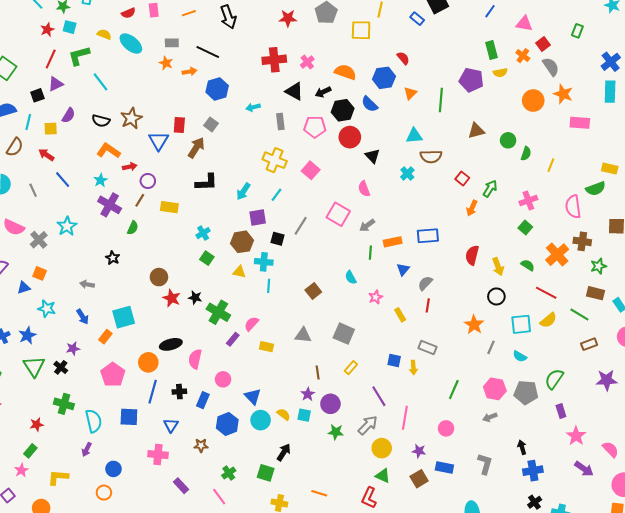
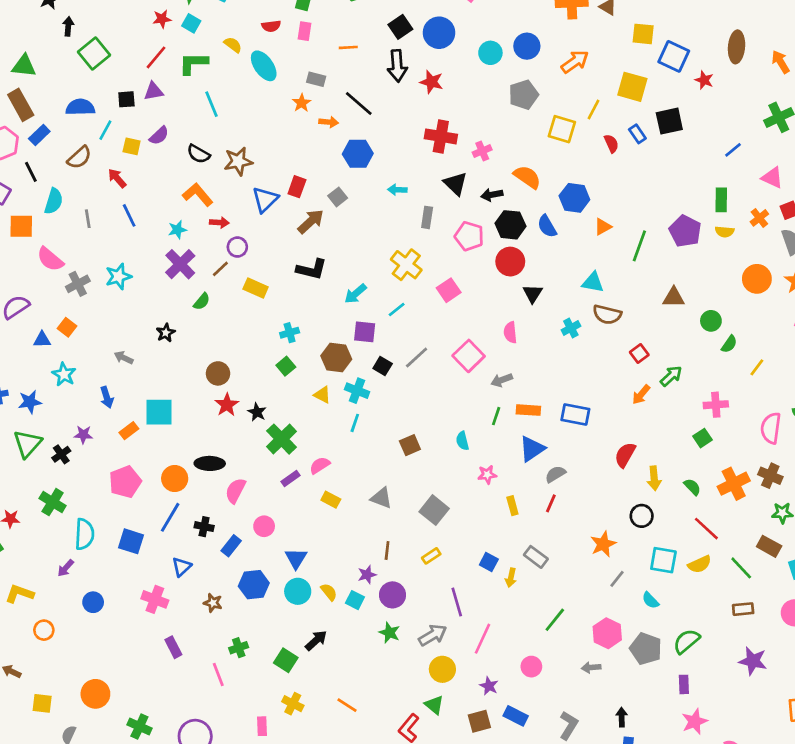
red star: (288, 18) -> (431, 82), moved
red semicircle: (403, 58) -> (611, 144), moved
blue triangle: (403, 269) -> (532, 449), size x1.5
orange circle: (104, 493) -> (44, 630), moved

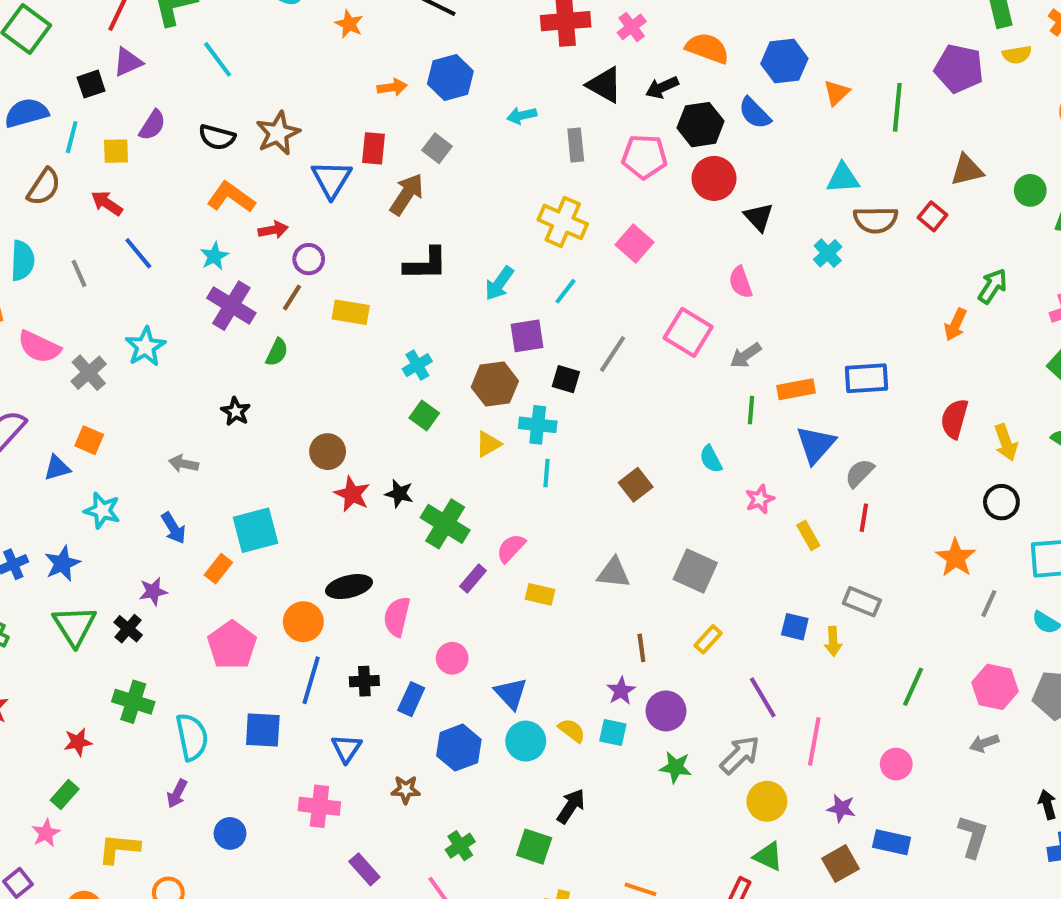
orange arrow: (329, 122) -> (392, 87), moved
red square: (639, 353) -> (933, 216), moved
yellow triangle: (322, 395) -> (488, 444), turned -42

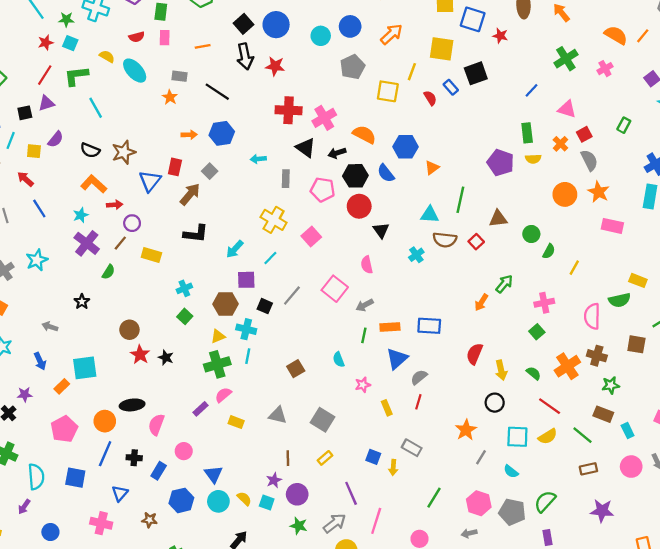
pink cross: (632, 27) -> (324, 118), size x1.5
green line: (897, 107) -> (460, 200), moved
green cross: (445, 524) -> (217, 364), moved, turned 35

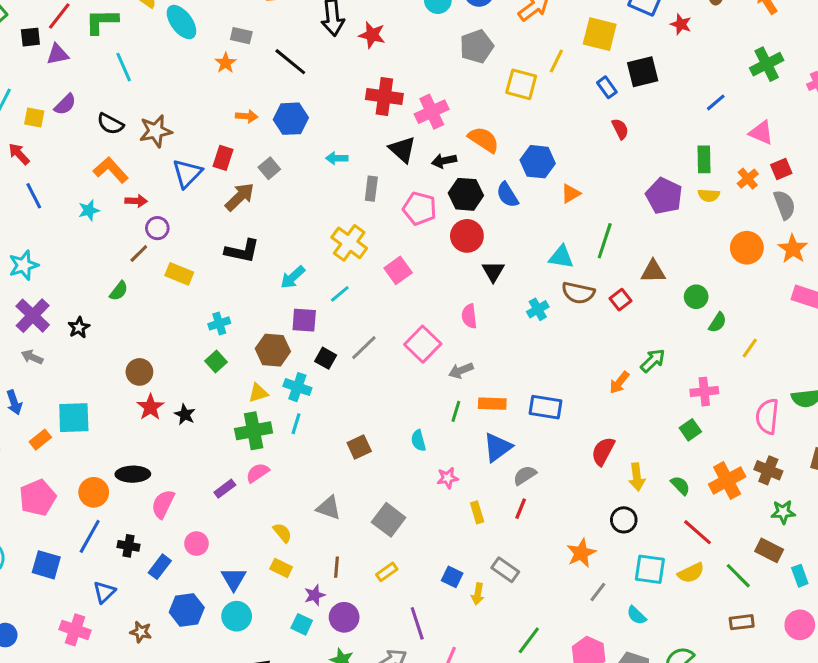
red semicircle: (430, 98) -> (620, 129), moved
black square: (25, 113) -> (30, 37), moved
purple cross: (87, 243) -> (33, 316), moved
yellow rectangle: (236, 422) -> (281, 568), moved
yellow semicircle: (244, 499) -> (282, 533), moved

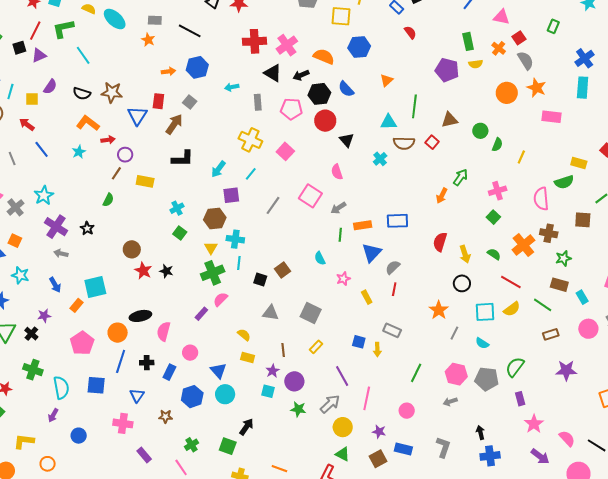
brown star: (156, 131) -> (112, 92), turned 30
blue hexagon: (538, 162) -> (359, 47), moved
black square: (326, 358) -> (260, 280), moved
yellow triangle: (258, 393) -> (211, 248), turned -32

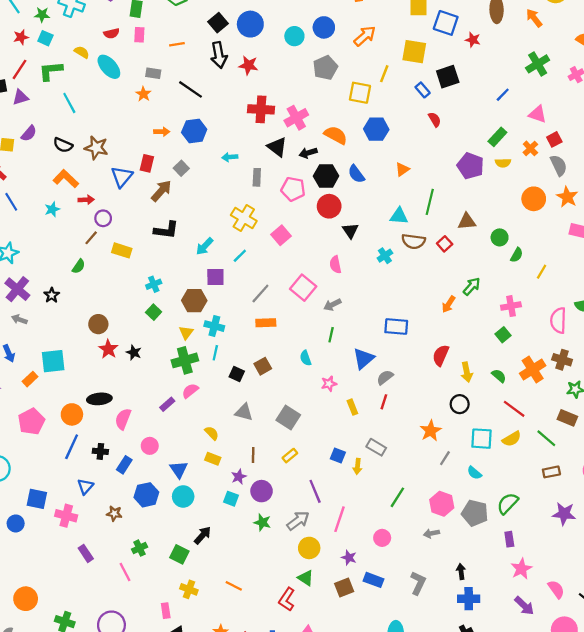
green rectangle: (468, 41) -> (497, 137), turned 48
orange rectangle: (363, 225) -> (266, 323), moved
blue square: (96, 385) -> (37, 499), moved

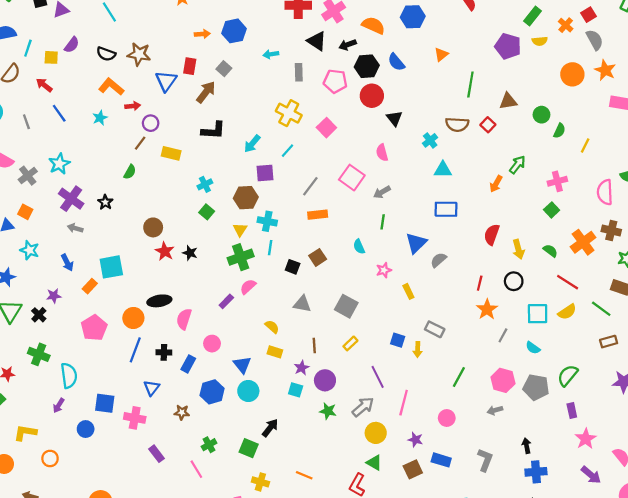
cyan triangle: (399, 216) -> (443, 170), moved
red line: (384, 402) -> (480, 283), moved

